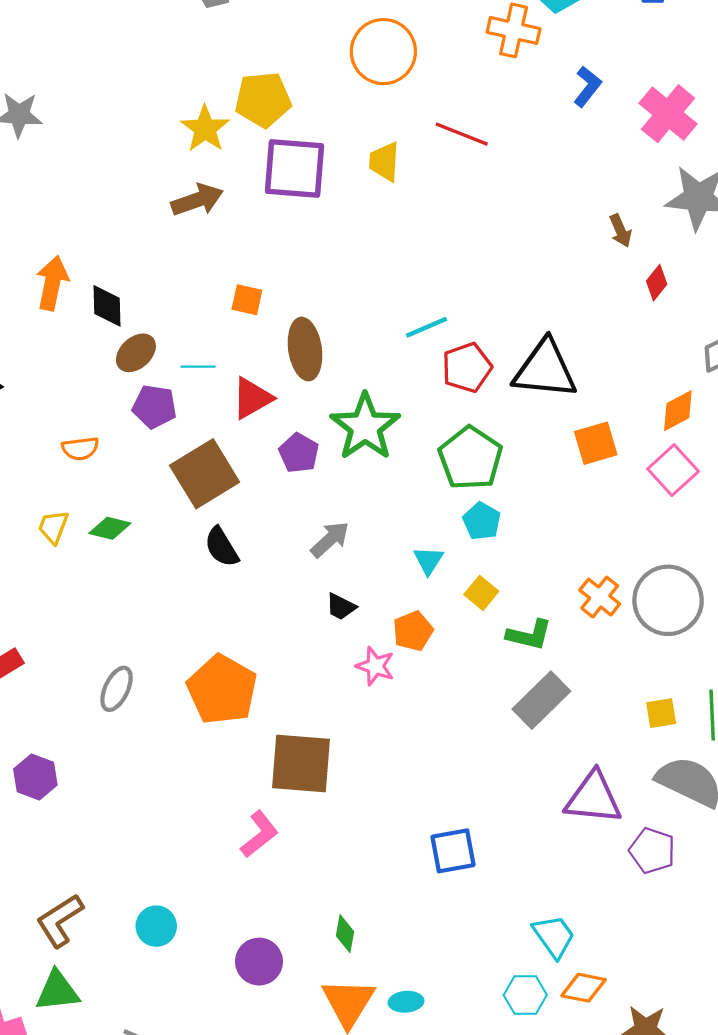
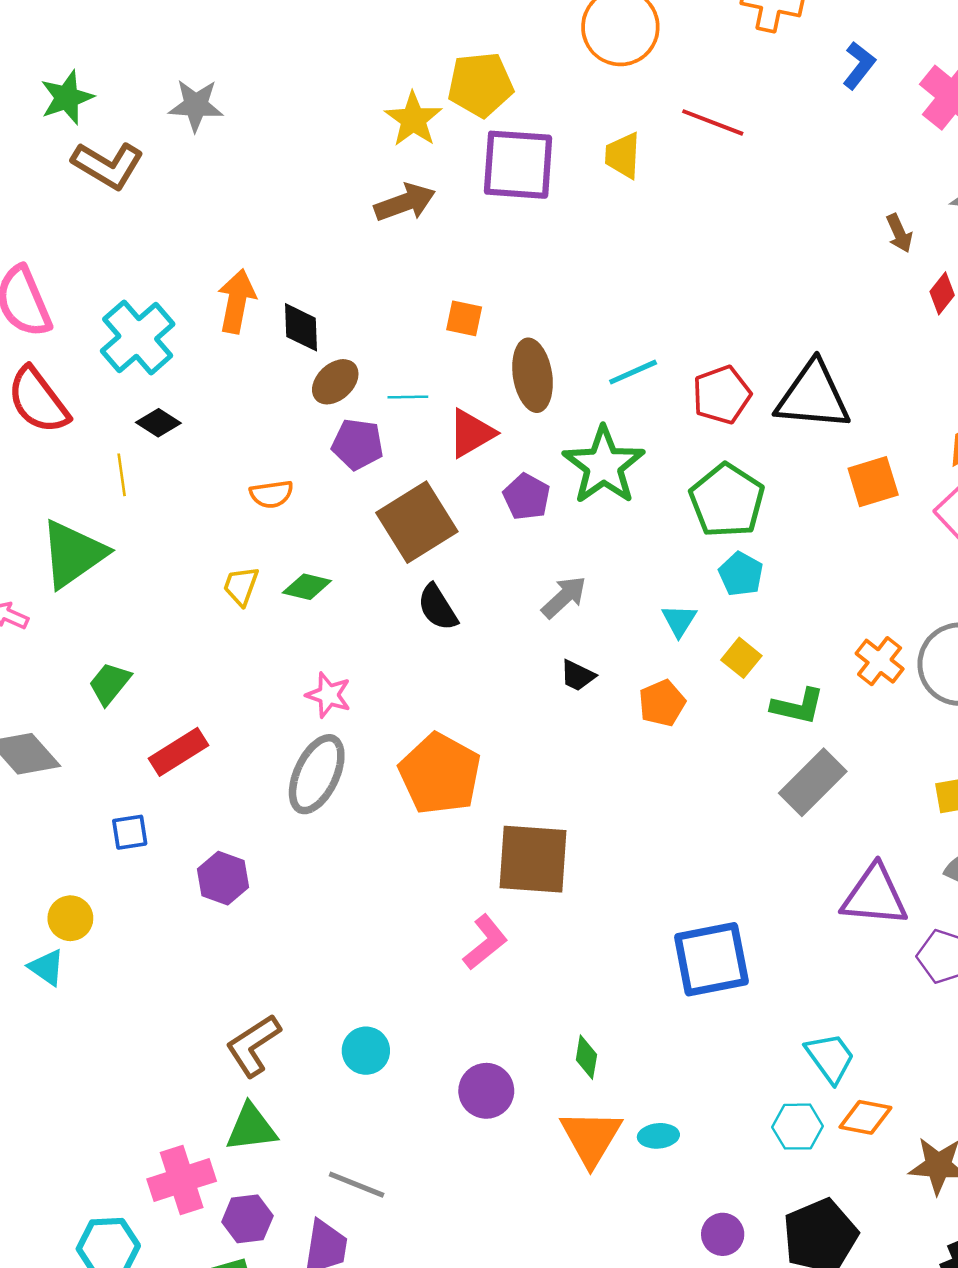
cyan line: (427, 327) -> (633, 372), moved
pink star: (375, 666) -> (329, 695), moved
gray ellipse: (117, 689) -> (317, 774), size x1.5
blue square: (453, 851) -> (711, 959), size x1.4

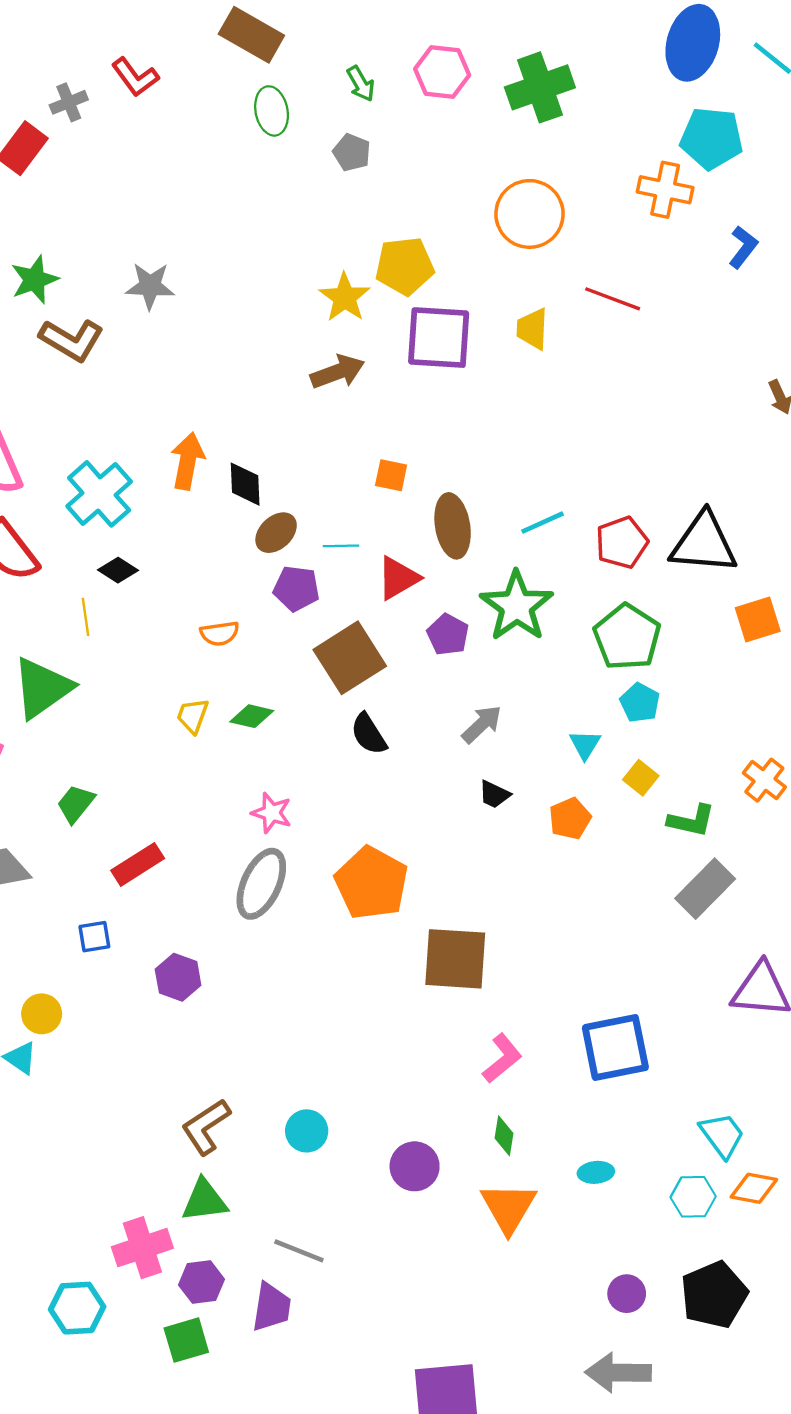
pink L-shape: (485, 942) -> (502, 1058), moved
cyan ellipse: (658, 1136) -> (596, 1172), moved

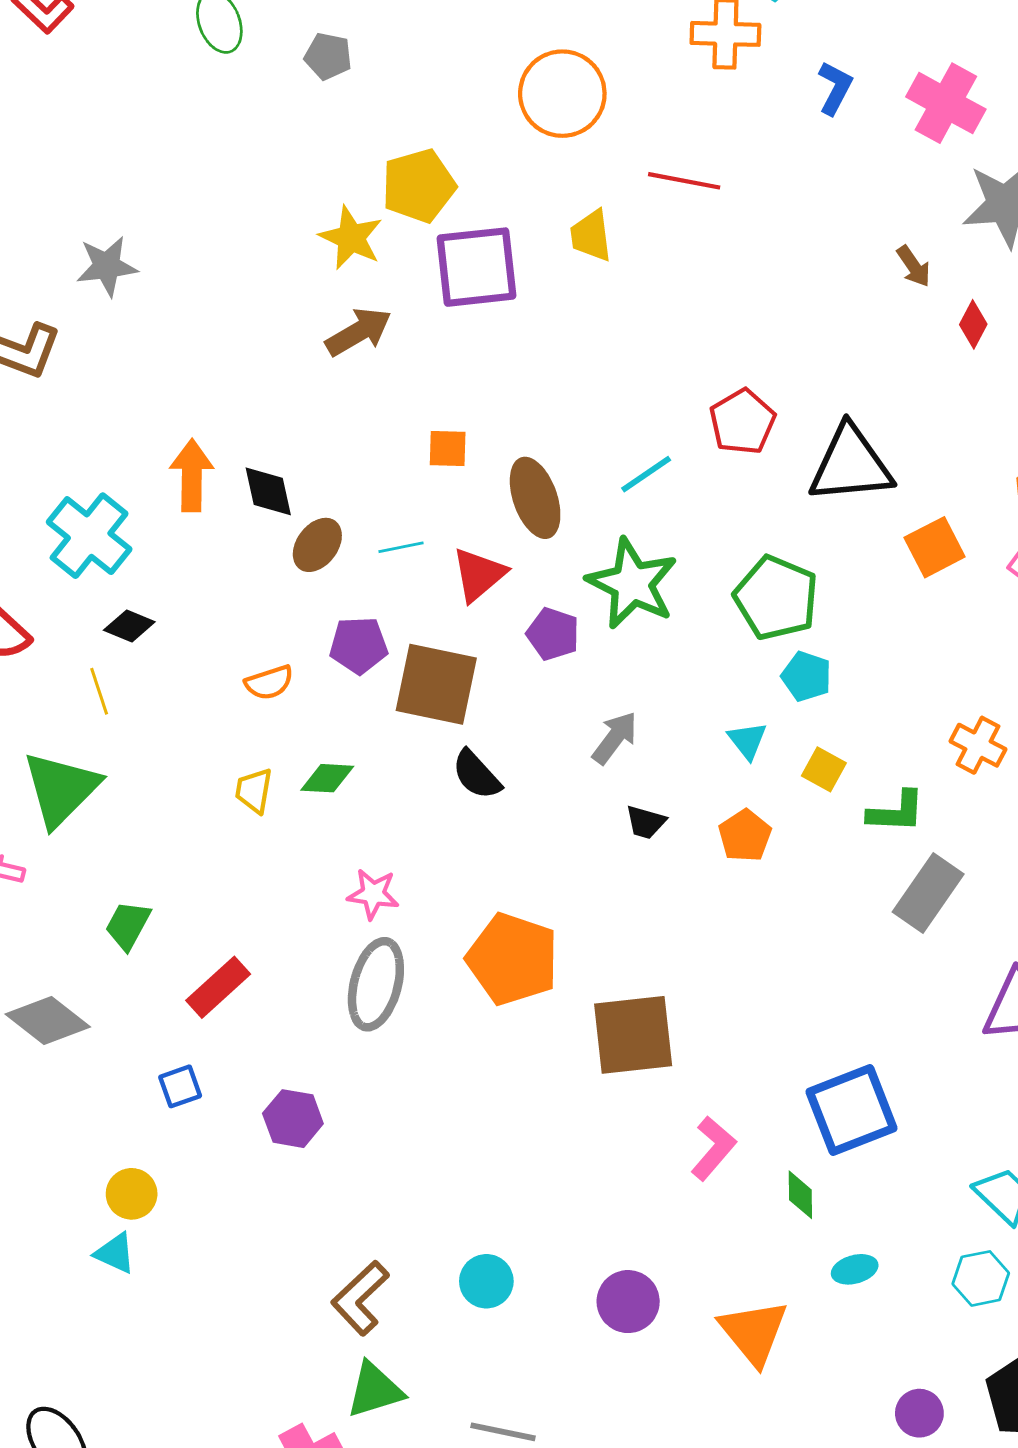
red pentagon: (622, 543) -> (742, 422), moved
purple pentagon: (296, 588) -> (359, 645), moved
brown square: (350, 658) -> (436, 684), turned -36
green diamond: (504, 1136) -> (800, 1195), moved

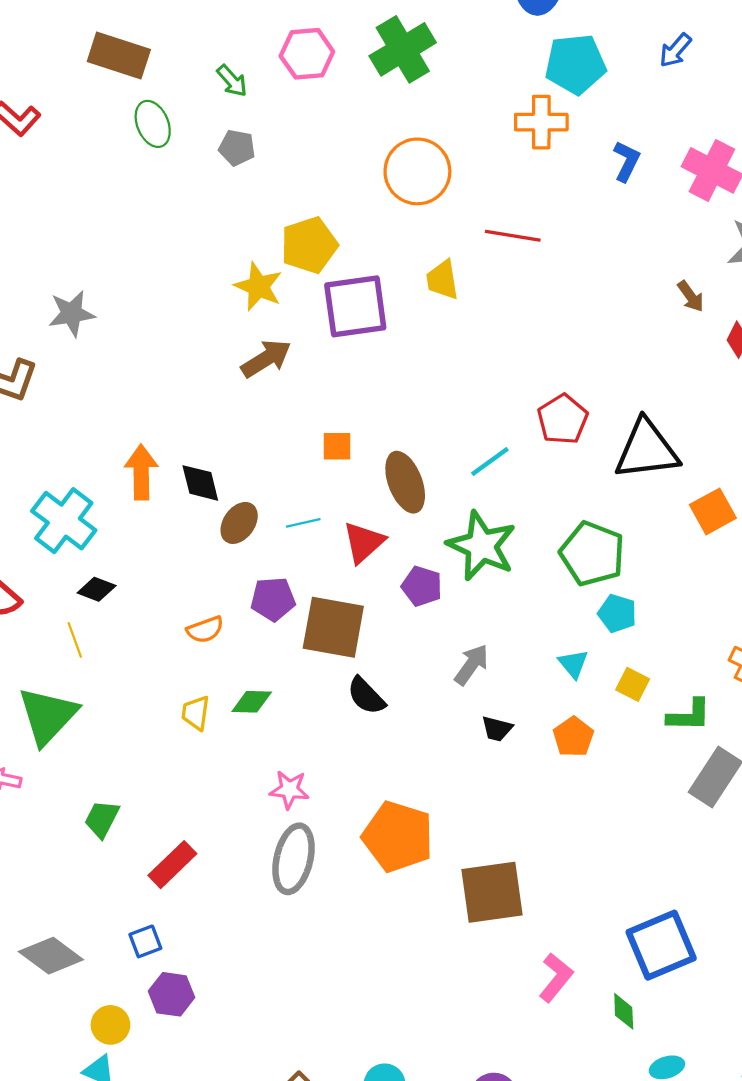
gray diamond: (48, 1020) -> (51, 956), moved
purple hexagon: (293, 1119) -> (172, 994), moved

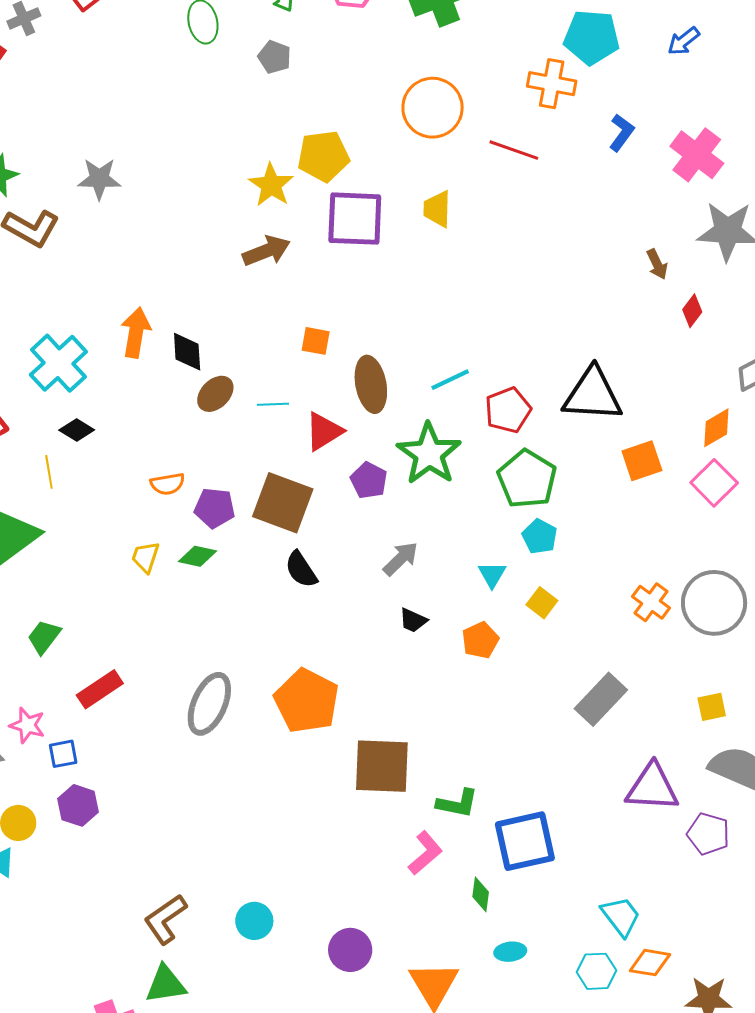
red line: (513, 236) -> (514, 150), moved
red pentagon: (563, 419) -> (508, 410), moved
purple pentagon: (273, 599) -> (215, 508), moved
green L-shape: (689, 715) -> (457, 803), moved
pink star: (289, 790) -> (27, 725), moved

